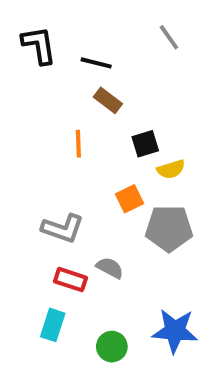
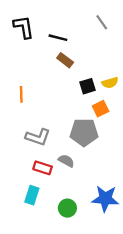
orange line: (78, 144) -> (21, 94), moved
yellow semicircle: (171, 169) -> (110, 83), moved
orange square: (130, 199) -> (101, 109), moved
gray pentagon: (169, 228) -> (84, 132), moved

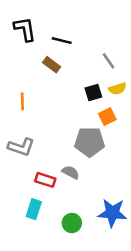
gray line: (102, 22) -> (109, 61), moved
brown rectangle: (65, 60) -> (52, 65), moved
gray L-shape: (38, 137) -> (21, 147), moved

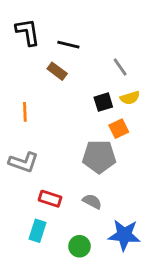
gray semicircle: (71, 172) -> (92, 201), moved

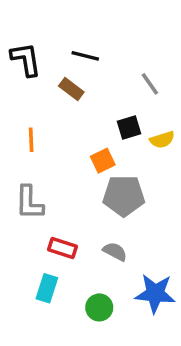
black L-shape: (28, 32) -> (26, 59), moved
yellow semicircle: (130, 98) -> (162, 140), moved
orange square: (119, 129) -> (103, 161), moved
gray L-shape: (23, 162) -> (29, 203), turned 72

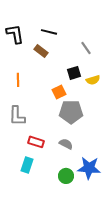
green circle: (99, 307) -> (66, 176), moved

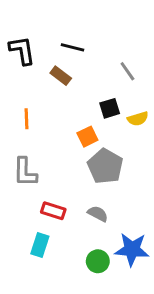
gray pentagon: (71, 112) -> (105, 166), turned 30

